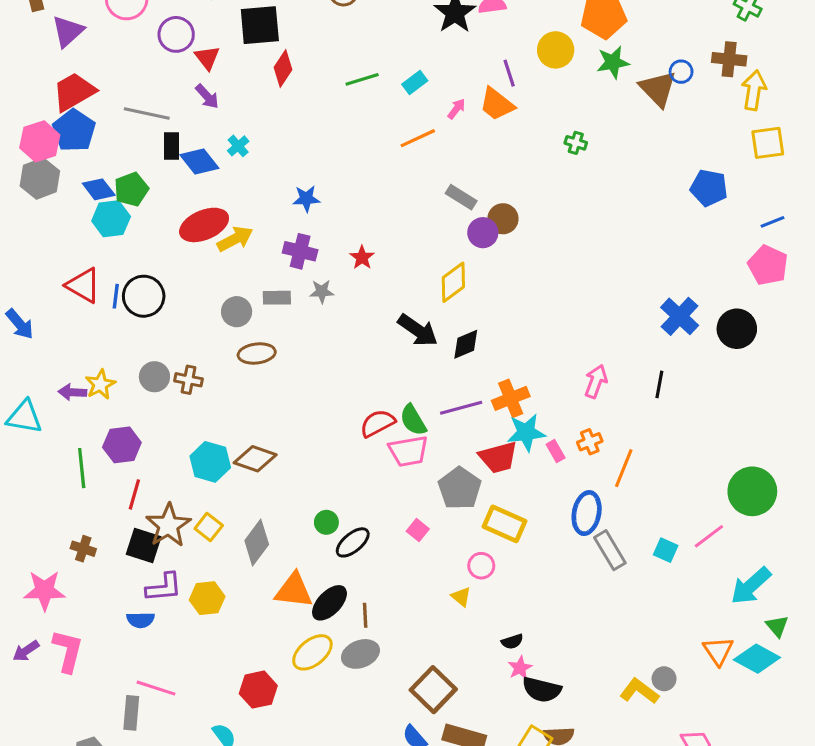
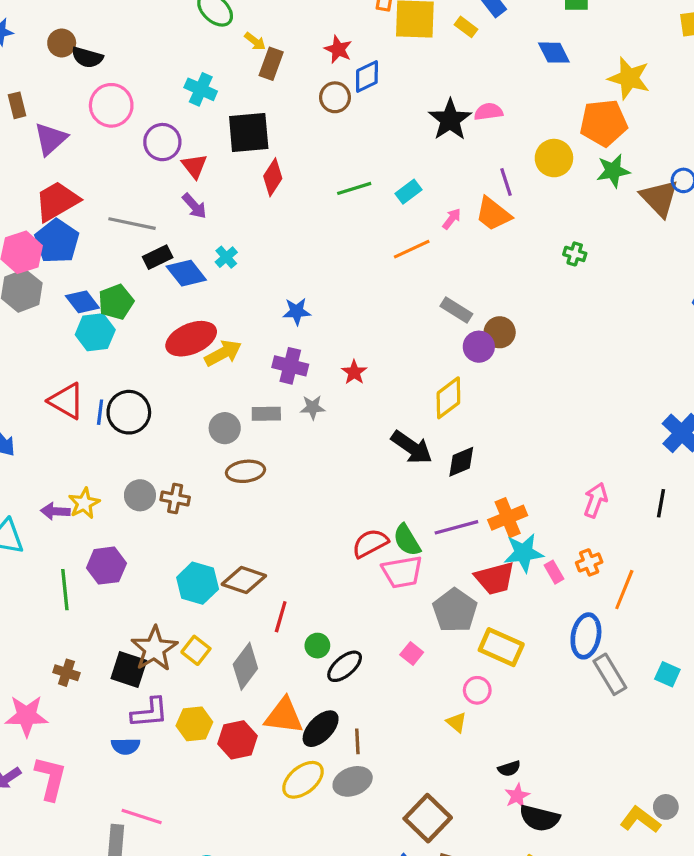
black rectangle: (172, 146) -> (158, 257), turned 64
red line: (134, 494) -> (281, 617), moved
red hexagon: (258, 690) -> (237, 740), moved

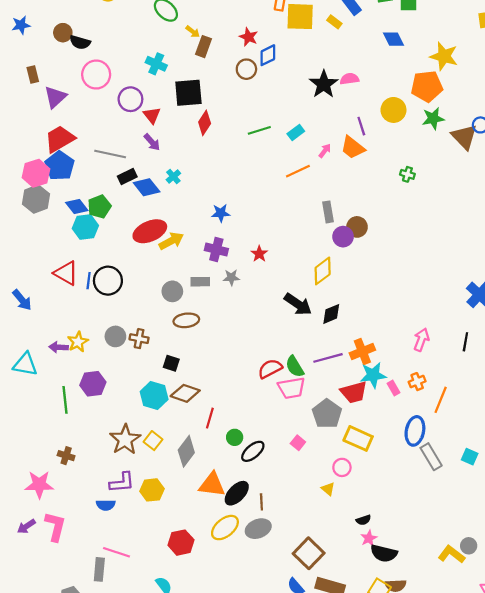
gray rectangle: (456, 310) -> (328, 212), turned 48
black square: (129, 670) -> (171, 363), moved, size x0.7
red hexagon: (237, 740) -> (181, 543), moved

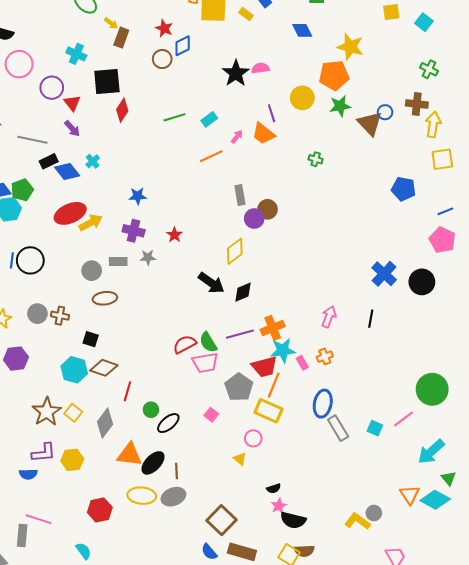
orange line: (441, 400) -> (274, 385), moved
yellow ellipse: (225, 528) -> (142, 496), turned 44

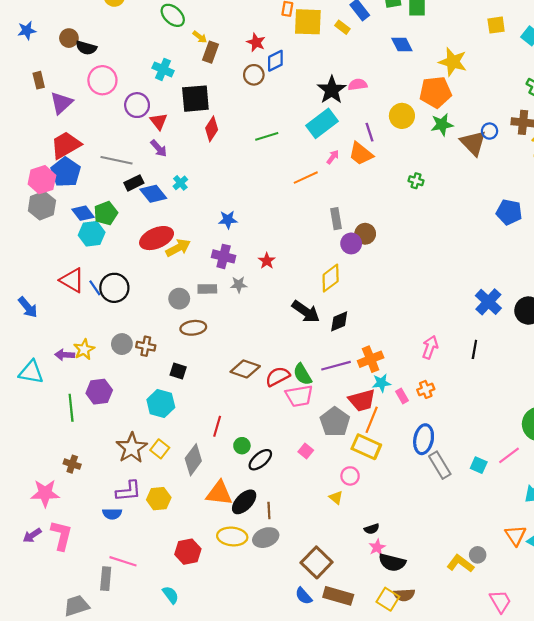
cyan rectangle: (209, 119) -> (322, 123), moved, size x1.8
blue line: (12, 260) -> (95, 288), turned -42
cyan star: (283, 350) -> (381, 383), size x0.7
brown diamond: (104, 368) -> (245, 369), moved

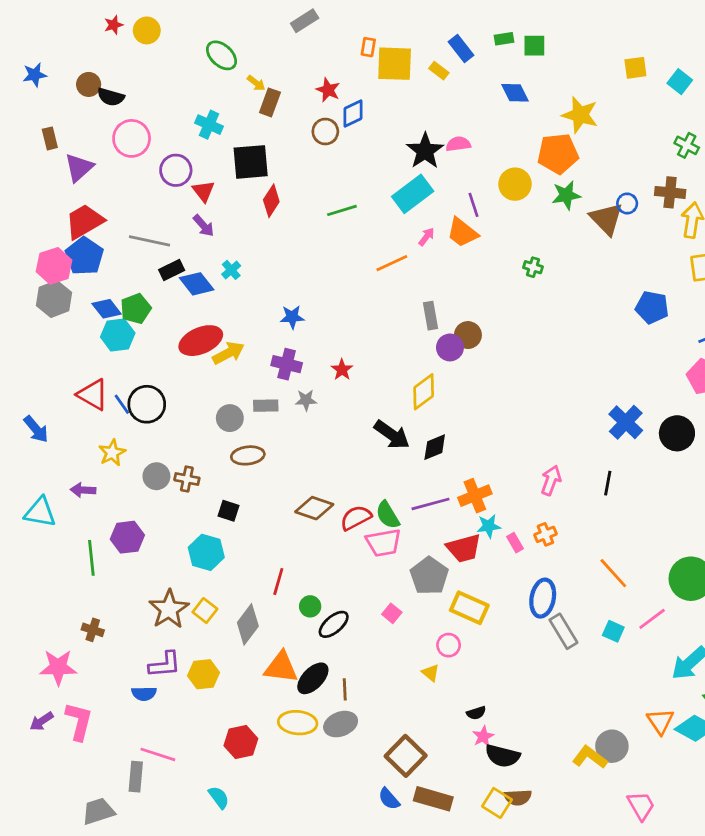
yellow star: (84, 349) -> (112, 453), moved
orange line: (372, 420) -> (613, 573), moved, turned -64
gray circle: (478, 555) -> (612, 746), size x1.5

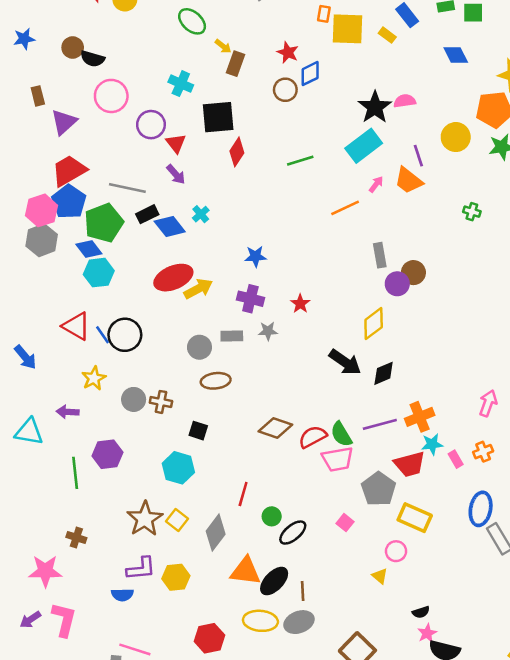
green pentagon: (136, 309) -> (104, 223), moved, size x1.4

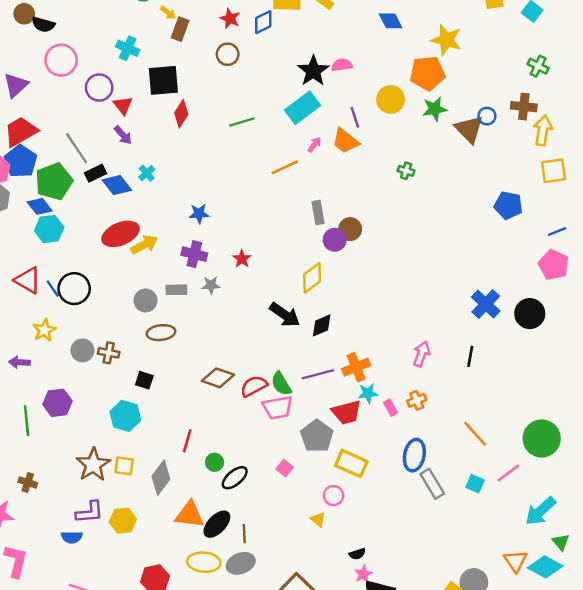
blue diamond: (310, 74) -> (263, 22), moved
gray line: (127, 188) -> (77, 148), turned 44
yellow square: (177, 520) -> (124, 466), turned -30

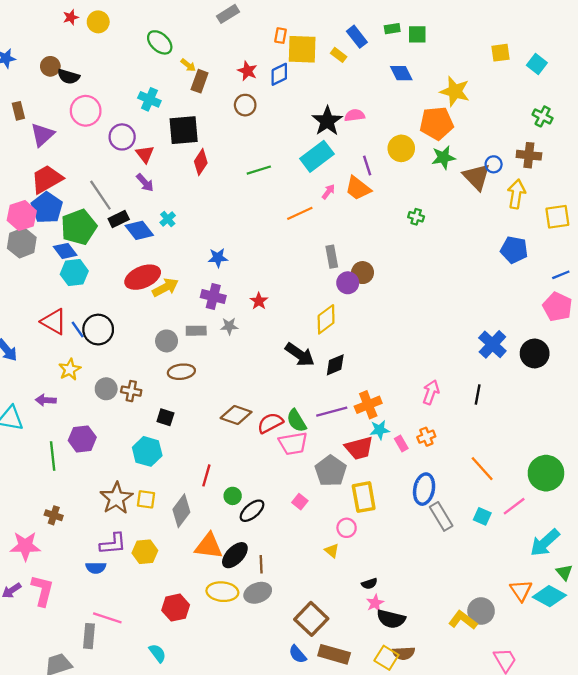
yellow arrow: (543, 130) -> (516, 194), moved
yellow rectangle: (351, 463) -> (364, 497), turned 56

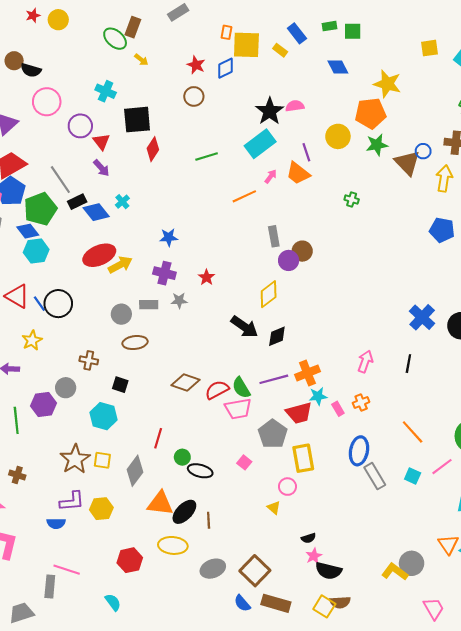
brown rectangle: (200, 81) -> (133, 27), moved
gray circle: (106, 389) -> (66, 388), moved
black ellipse: (252, 511) -> (200, 471), turned 55
gray ellipse: (258, 593) -> (213, 569), moved

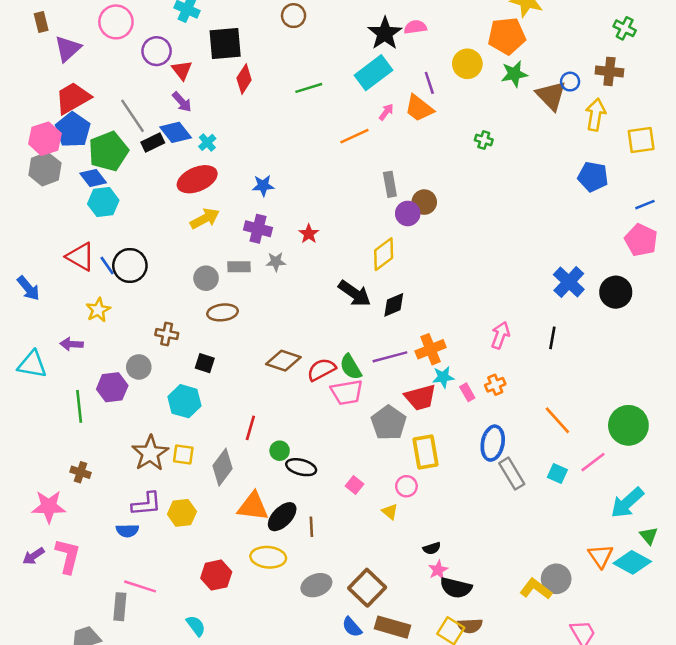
blue diamond: (96, 212) -> (176, 132), moved
red ellipse: (99, 255) -> (197, 179), moved
pink square: (244, 462) -> (354, 485), moved

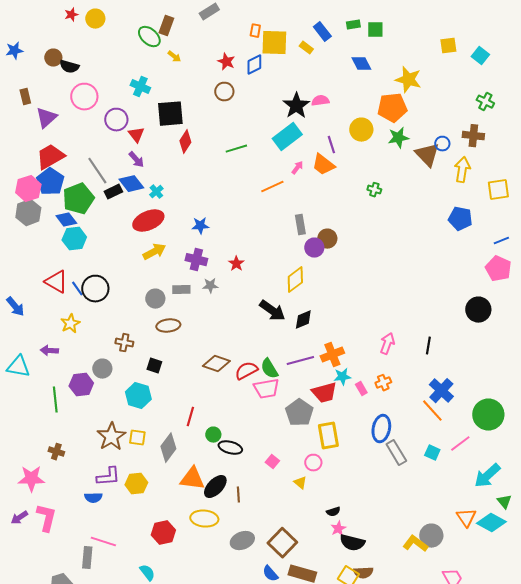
blue cross: (569, 282) -> (441, 391), moved

